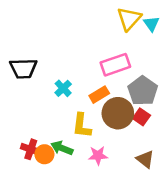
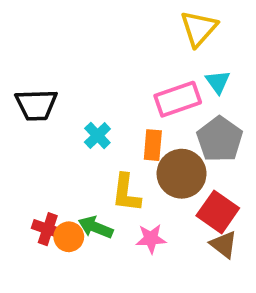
cyan triangle: (151, 24) -> (218, 82), moved
orange rectangle: (99, 95) -> (153, 145), turned -54
red square: (141, 117) -> (218, 212), moved, size x1.5

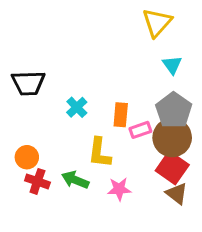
pink rectangle: (178, 99) -> (140, 130), moved, size x0.6
brown circle: (182, 174) -> (172, 138), moved
orange circle: (69, 237) -> (27, 157), moved

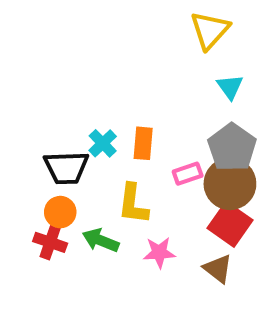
black trapezoid: (28, 83) -> (66, 168), moved
orange rectangle: (121, 115) -> (143, 143), moved
orange circle: (27, 157) -> (60, 212), moved
brown triangle: (177, 194) -> (218, 269), moved

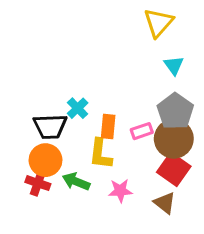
orange rectangle: (143, 143) -> (108, 127), moved
orange circle: (60, 212) -> (45, 160), size x1.4

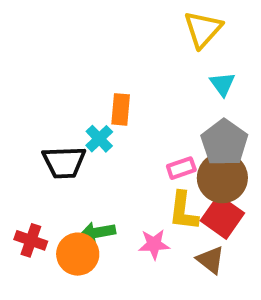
orange rectangle: (108, 127) -> (121, 109), moved
yellow L-shape: (100, 154) -> (183, 211), moved
orange circle: (45, 160) -> (78, 254), moved
green arrow: (76, 181) -> (97, 233), turned -32
red cross: (38, 183) -> (31, 240), moved

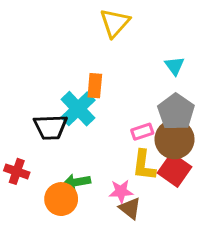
yellow triangle: (203, 29) -> (115, 23), moved
cyan cross: (99, 139) -> (78, 109), size x1.6
red cross: (31, 240) -> (17, 171), moved
brown triangle: (211, 260) -> (130, 208), moved

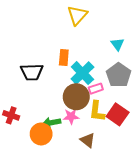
cyan cross: (78, 109) -> (82, 73), moved
black trapezoid: (50, 127) -> (32, 72), moved
brown circle: (174, 139) -> (76, 97), moved
pink star: (121, 191) -> (71, 116), moved

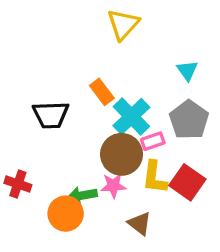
orange rectangle: (64, 58) -> (102, 92), turned -42

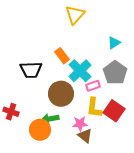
cyan triangle: (187, 70) -> (114, 43), turned 32
brown circle: (122, 154) -> (61, 94), moved
pink star: (113, 186) -> (80, 124), moved

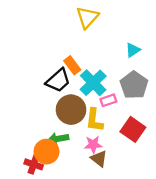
black trapezoid: (31, 70) -> (58, 80), moved, turned -40
yellow L-shape: (94, 108) -> (94, 120), moved
red cross: (11, 112) -> (34, 164), moved

